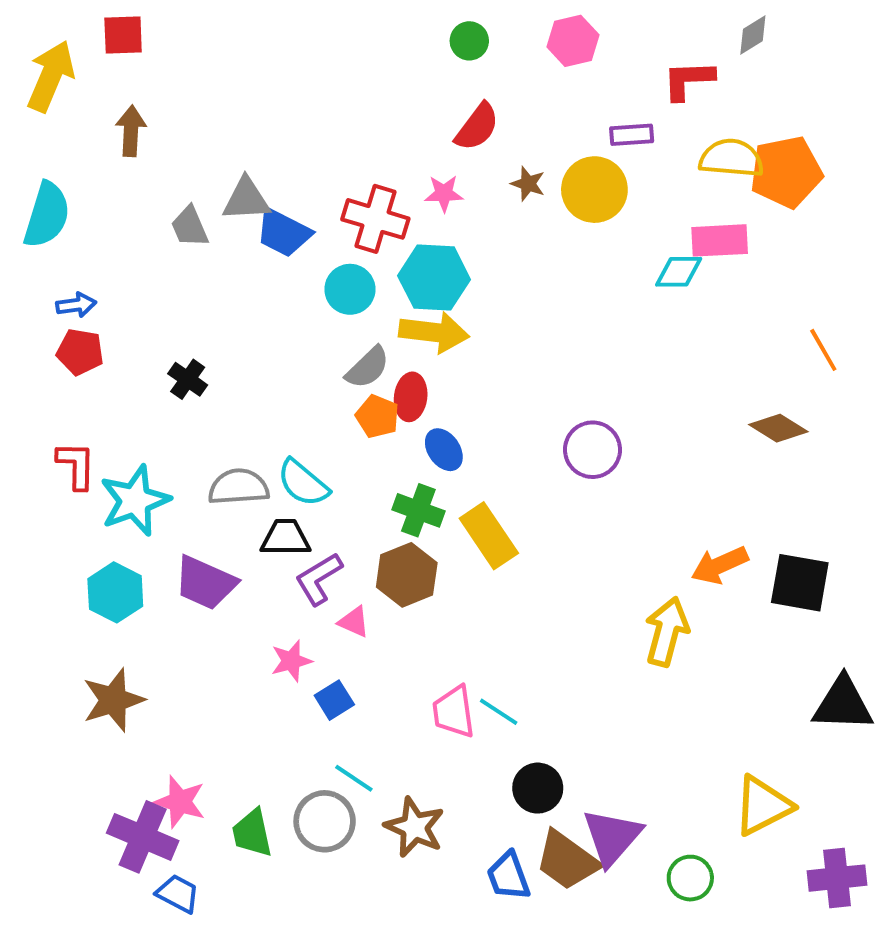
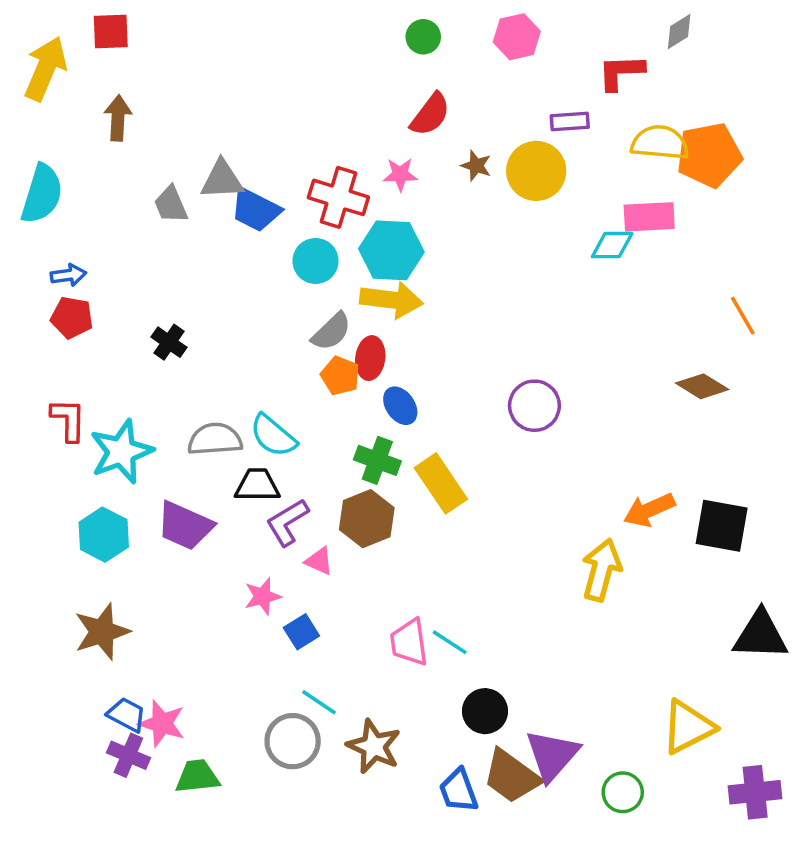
green trapezoid: (252, 833) -> (197, 776), moved, turned 96
purple cross: (143, 837) -> (128, 755), size x0.7
blue trapezoid: (178, 894) -> (127, 715), moved

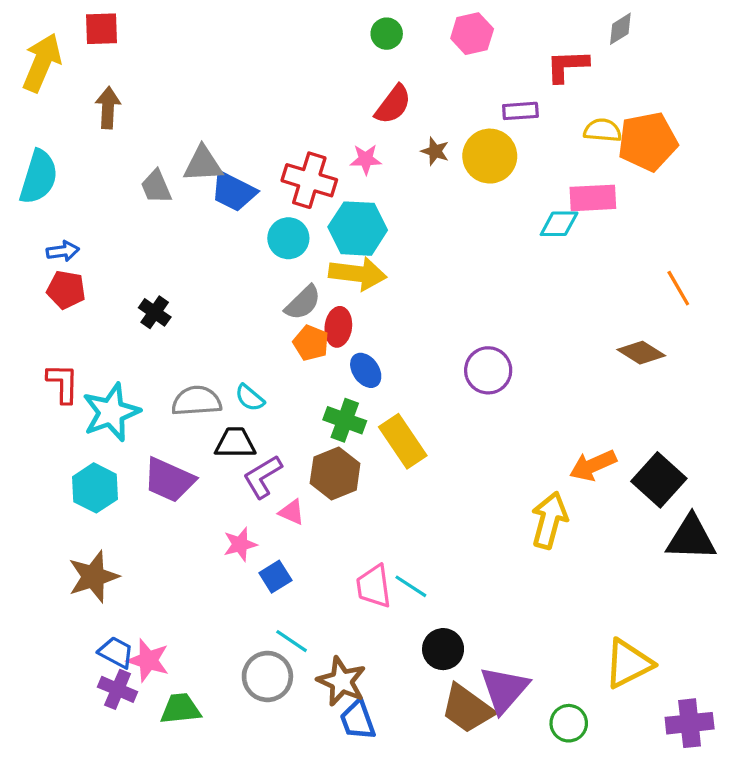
yellow semicircle: (660, 143) -> (603, 130), size x0.7
cyan semicircle: (273, 436) -> (250, 398), size x0.7
black square: (722, 526) -> (659, 480), turned 32
black triangle: (760, 635) -> (691, 538), moved
blue trapezoid: (459, 791) -> (358, 720), moved

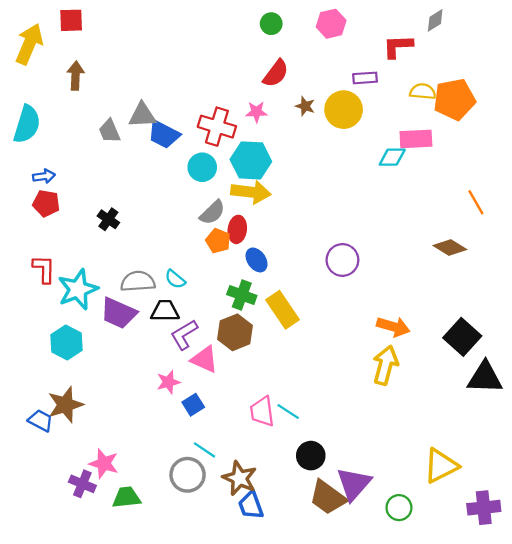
orange arrow: (593, 465) -> (393, 327), moved, turned -140
purple trapezoid: (169, 480) -> (119, 313), moved
pink triangle: (292, 512) -> (204, 359), size x1.5
blue trapezoid: (116, 652) -> (41, 421), moved

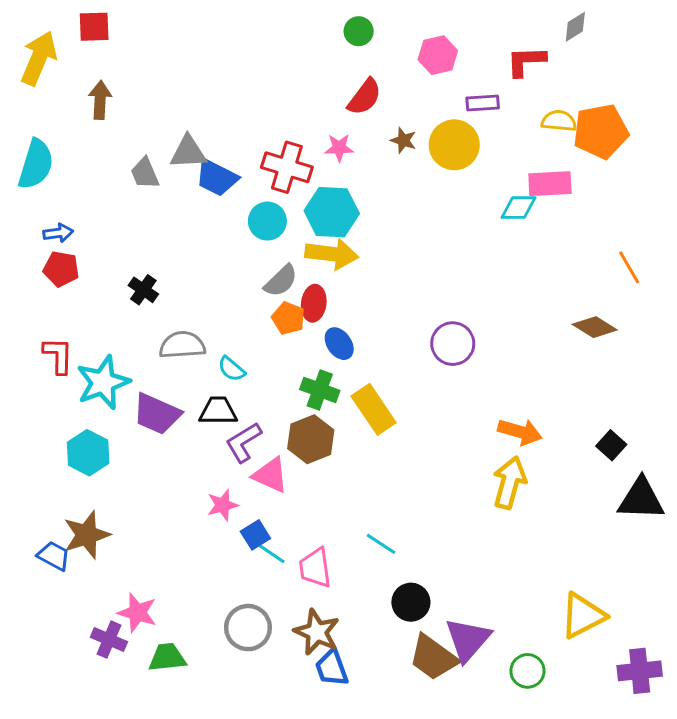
pink hexagon: (331, 24) -> (438, 55), moved
gray semicircle: (138, 281) -> (182, 345), moved
black square: (462, 337) -> (611, 445), size x0.6
pink trapezoid: (262, 411) -> (315, 568), moved
cyan line: (204, 450) -> (270, 553), moved

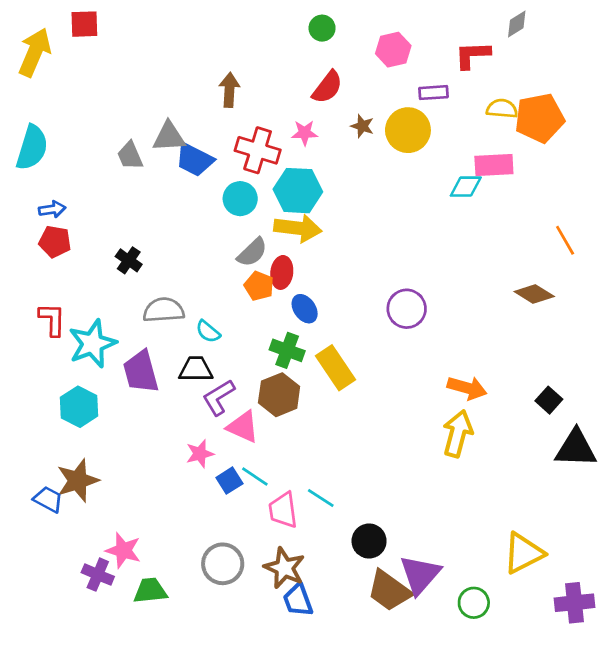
brown arrow: (100, 100) -> (229, 90), moved
purple trapezoid: (157, 414) -> (141, 372), turned 51
cyan line: (381, 544) -> (321, 498), moved
cyan line: (270, 553) -> (255, 477), moved

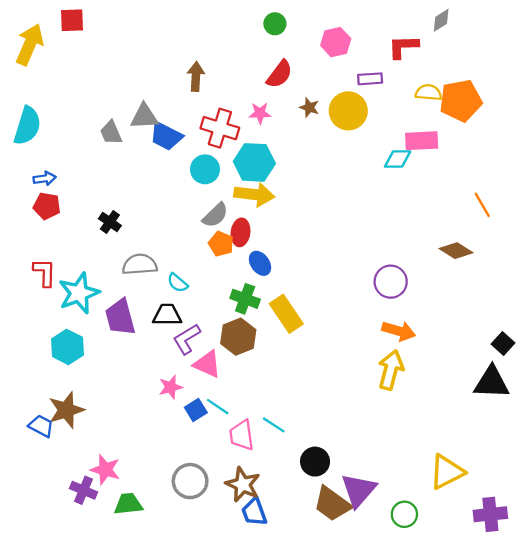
purple circle: (407, 309) -> (391, 282), moved
black square: (549, 400) -> (503, 344), moved

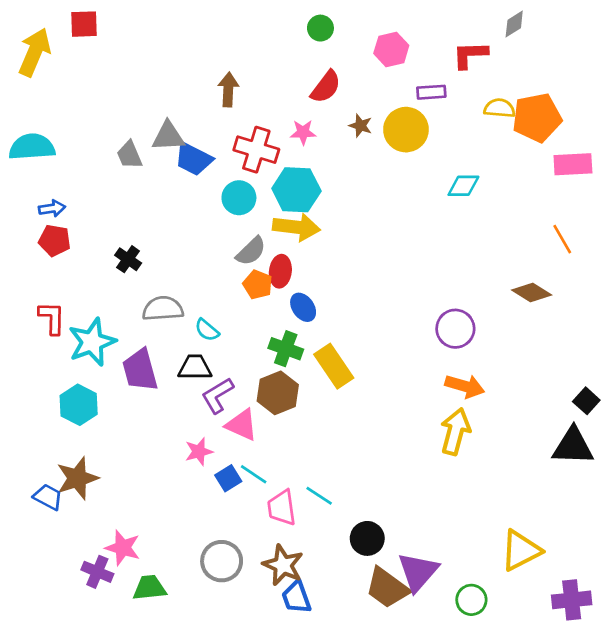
cyan semicircle: (27, 126) -> (32, 147), turned -111
pink rectangle: (422, 141) -> (573, 164), moved

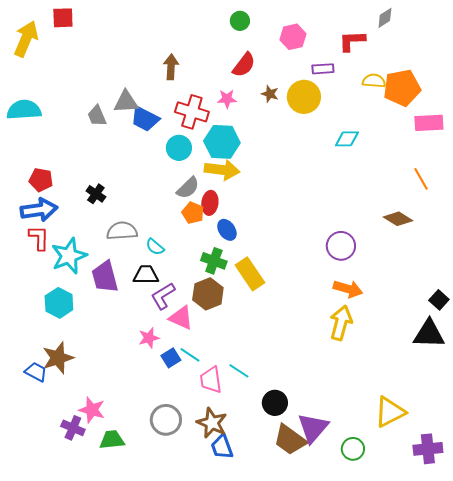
blue arrow: (52, 208) -> (39, 210), moved, size x1.8

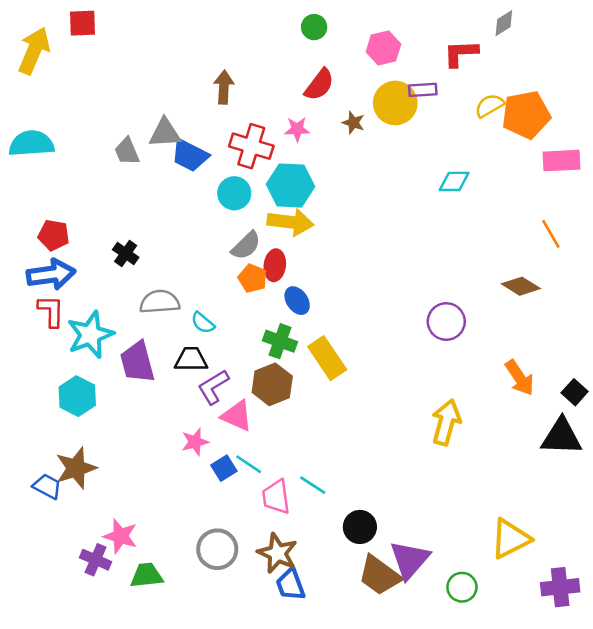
yellow semicircle: (374, 81) -> (489, 106), turned -35
yellow circle: (304, 97) -> (395, 103), moved
orange arrow: (348, 289) -> (520, 378), moved, turned 40

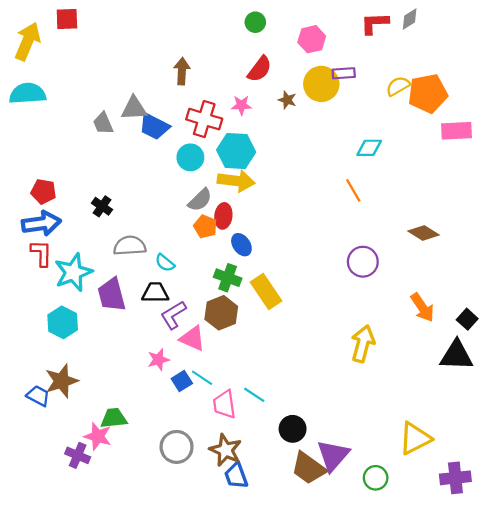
red L-shape: (461, 53) -> (375, 23), moved
cyan semicircle: (31, 144) -> (28, 94), moved
orange line: (551, 234) -> (353, 190), moved
green trapezoid: (147, 575) -> (114, 418), moved

